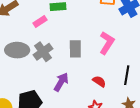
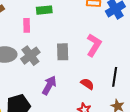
pink rectangle: (40, 21) -> (27, 25), turned -56

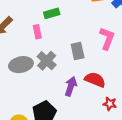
red semicircle: (87, 84) -> (95, 80), moved, size x1.5

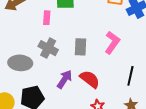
gray cross: (47, 61) -> (48, 48), turned -30
gray ellipse: (21, 65) -> (20, 63), moved

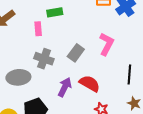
gray rectangle: (81, 47) -> (76, 53), turned 42

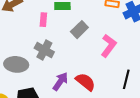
gray rectangle: (76, 53) -> (79, 30), moved

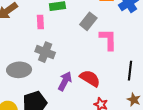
gray rectangle: (79, 30) -> (88, 21), moved
pink L-shape: (109, 46) -> (108, 39), turned -30

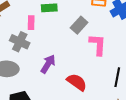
gray cross: (45, 52) -> (20, 42), moved
purple arrow: (65, 81) -> (48, 64), moved

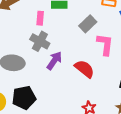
gray cross: (20, 42) -> (40, 41), moved
red semicircle: (77, 82) -> (84, 69), moved

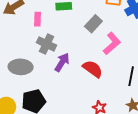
pink rectangle: (40, 18) -> (38, 19), moved
pink L-shape: (105, 44) -> (112, 43), turned 45

